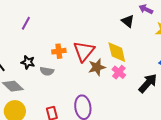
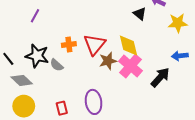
black star: (28, 62) -> (37, 56), size x1.6
gray semicircle: (47, 71) -> (57, 65), turned 32
pink cross: (119, 72) -> (130, 66), size x1.6

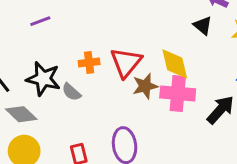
black triangle: (140, 14) -> (203, 26), moved
purple line: (35, 16) -> (40, 21), turned 40
pink cross: (130, 66) -> (178, 93), turned -35

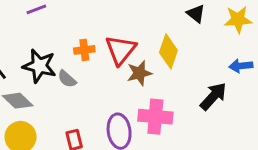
yellow diamond: (175, 64) -> (168, 51), turned 32
pink cross: (178, 93) -> (155, 117), moved

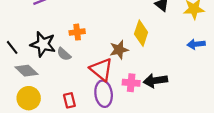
red triangle: (121, 50) -> (101, 70), moved, turned -30
black arrow: (213, 96) -> (155, 81), moved, turned -140
pink cross: (155, 117) -> (131, 83), size x0.7

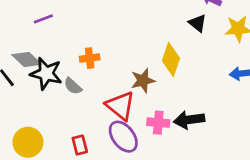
gray diamond: (26, 71) -> (27, 60), moved
purple ellipse: (104, 94) -> (123, 137), turned -30

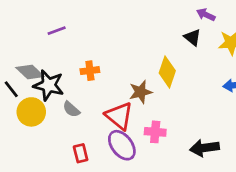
purple line: (43, 19) -> (57, 31), moved
gray semicircle: (73, 86) -> (71, 109), moved
black arrow: (189, 120) -> (204, 148), moved
yellow circle: (28, 142) -> (31, 112), moved

